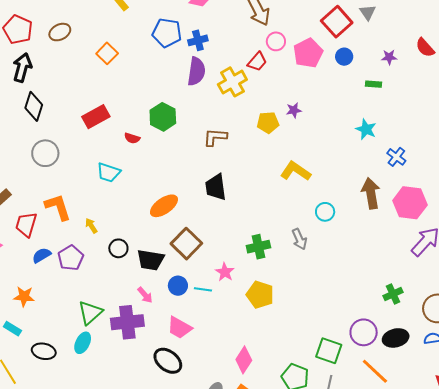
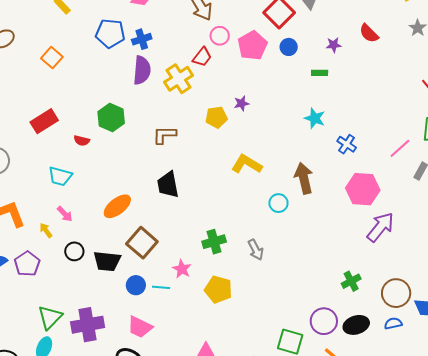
brown arrow: (371, 193) -> (304, 178), moved
gray arrow: (299, 239) -> (256, 250), moved
pink arrow: (145, 295) -> (65, 214), moved

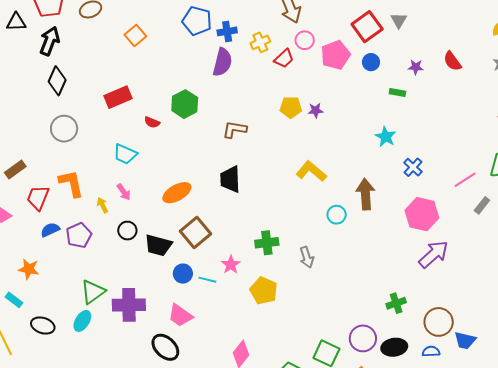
yellow cross: (179, 79) -> (260, 42), moved, size x0.7
yellow pentagon: (216, 117) -> (291, 107), moved

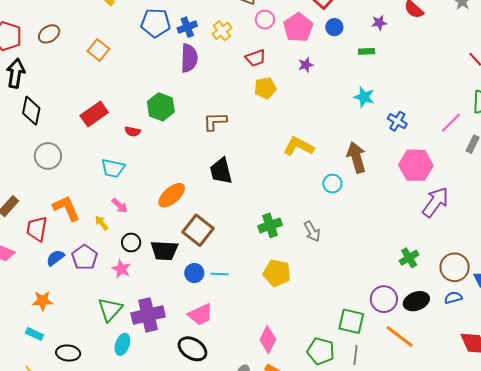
red trapezoid: (284, 59) -> (256, 58), moved, turned 35
purple star: (316, 110) -> (306, 65), moved
pink star: (231, 265) -> (121, 269), moved
pink trapezoid: (180, 315) -> (200, 315), turned -48
cyan ellipse: (82, 321) -> (122, 344), moved

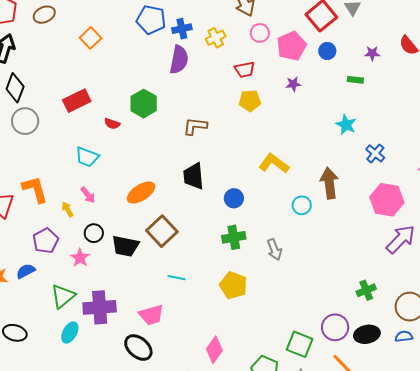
gray circle: (48, 156) -> (25, 121), moved
blue semicircle: (55, 258) -> (26, 271), moved
blue circle: (194, 273) -> (234, 198), moved

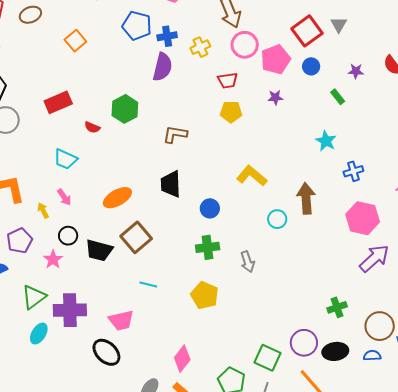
pink circle: (260, 33) -> (245, 45), size x1.4
green rectangle: (355, 80) -> (338, 97), turned 42
blue cross: (375, 153) -> (353, 171), turned 30

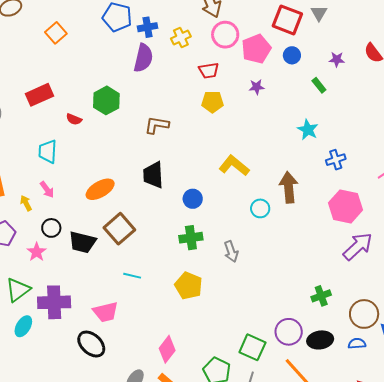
red square: (307, 31) -> (287, 20), turned -32
cyan trapezoid: (65, 159) -> (48, 152), turned 70

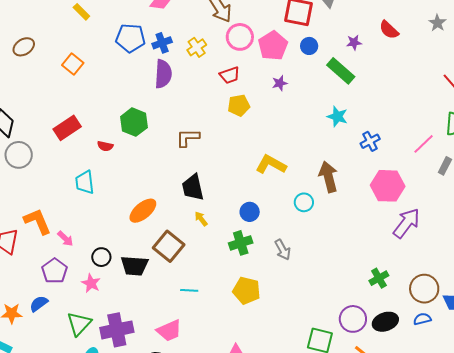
green rectangle: (319, 85) -> (341, 71), size x1.8
pink arrow: (47, 190) -> (65, 239), moved
blue circle: (193, 199) -> (250, 212), moved
yellow arrow: (26, 203) -> (201, 219), moved

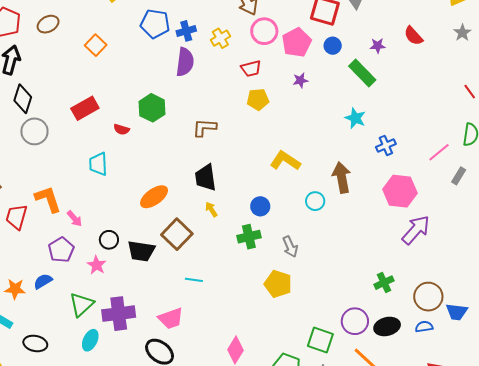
yellow pentagon: (247, 291) -> (278, 284), moved

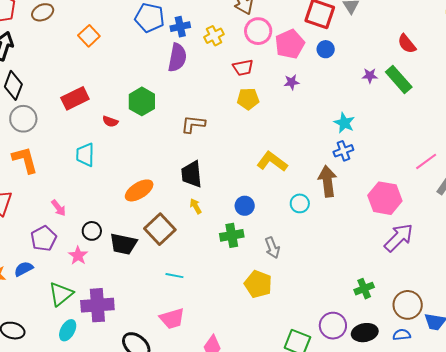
purple star: (378, 46) -> (370, 76), moved
green rectangle: (362, 73) -> (399, 80), moved
blue cross: (386, 145) -> (343, 151), moved
orange L-shape: (48, 199) -> (25, 160), moved
pink trapezoid: (171, 318) -> (172, 319), moved

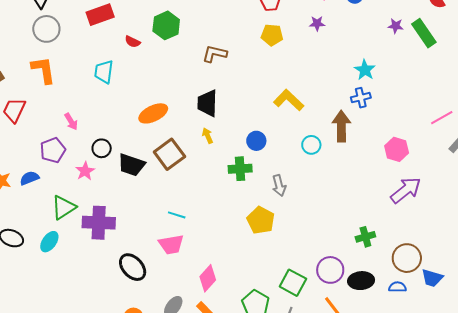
pink hexagon: (385, 198) -> (397, 149), size x0.7
cyan line: (174, 276) -> (177, 215), moved
cyan ellipse: (68, 330) -> (49, 242), moved

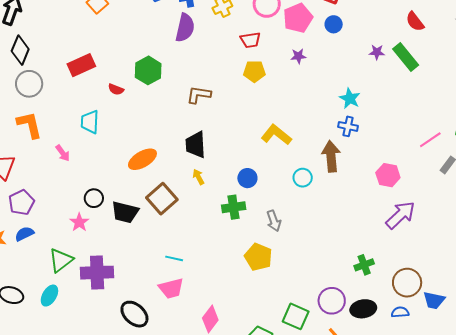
blue cross: (361, 98) -> (348, 126), turned 30
pink arrow: (71, 122) -> (63, 153), moved
purple pentagon: (53, 150) -> (21, 203), moved

